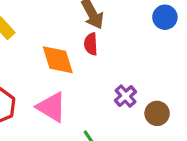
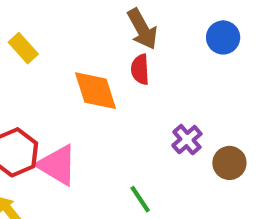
blue circle: (165, 17) -> (223, 37), moved
pink triangle: (51, 107) -> (57, 165), moved

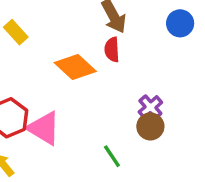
orange diamond: (95, 91) -> (75, 67), turned -30
brown circle: (229, 163) -> (150, 126), moved

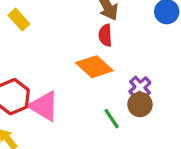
orange diamond: (75, 67) -> (94, 67), moved
green line: (112, 156) -> (112, 119), moved

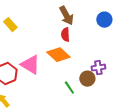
purple cross: (140, 87) -> (98, 68), moved, turned 32
pink triangle: (44, 106) -> (30, 65), moved

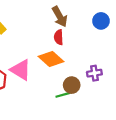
brown circle: (87, 79) -> (72, 85), moved
green line: (69, 88) -> (63, 95), turned -72

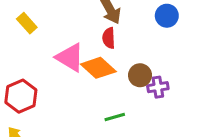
pink triangle: (21, 70) -> (70, 57), moved
brown circle: (72, 85) -> (140, 75), moved

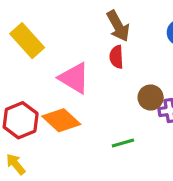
yellow rectangle: (27, 23) -> (27, 41), size x1.5
orange diamond: (98, 68) -> (61, 120), moved

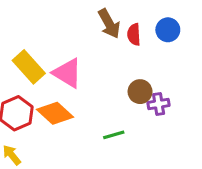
yellow rectangle: (27, 41) -> (29, 67), moved
red semicircle: (116, 57) -> (134, 34), moved

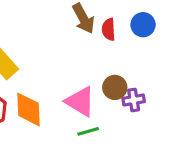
pink triangle: (67, 73) -> (80, 102), moved
orange diamond: (55, 113) -> (29, 109), turned 45

